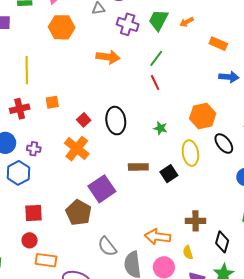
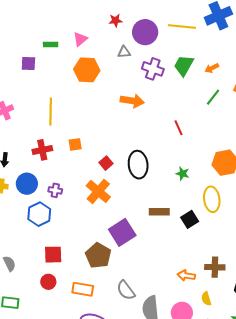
green line: (156, 58) -> (213, 97), moved
orange arrow: (158, 237) -> (186, 276), moved, size x0.7
orange rectangle: (46, 260) -> (83, 289), moved

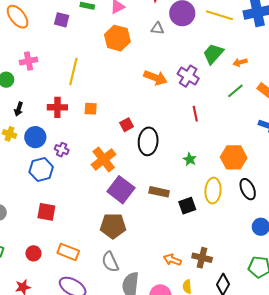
purple cross: (153, 69) -> (188, 76), moved
red square: (106, 163) -> (127, 125), moved
purple square: (122, 232) -> (121, 190), moved, turned -32
brown pentagon: (98, 256) -> (113, 226), moved, turned 30
red circle: (48, 282) -> (33, 253), moved

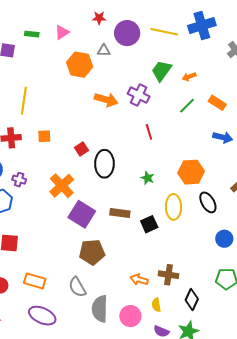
orange hexagon: (117, 38) -> (80, 65), moved
brown pentagon: (113, 226) -> (92, 252), moved

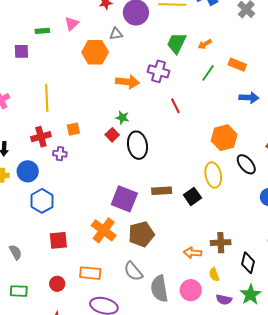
green star: (148, 178) -> (122, 118), moved
purple cross: (19, 180) -> (60, 154), moved
orange cross: (62, 186) -> (104, 230), moved

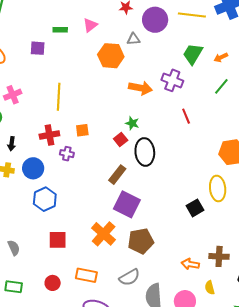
brown rectangle: (162, 191) -> (117, 175), moved, turned -54
gray semicircle: (133, 271) -> (129, 277), turned -85

